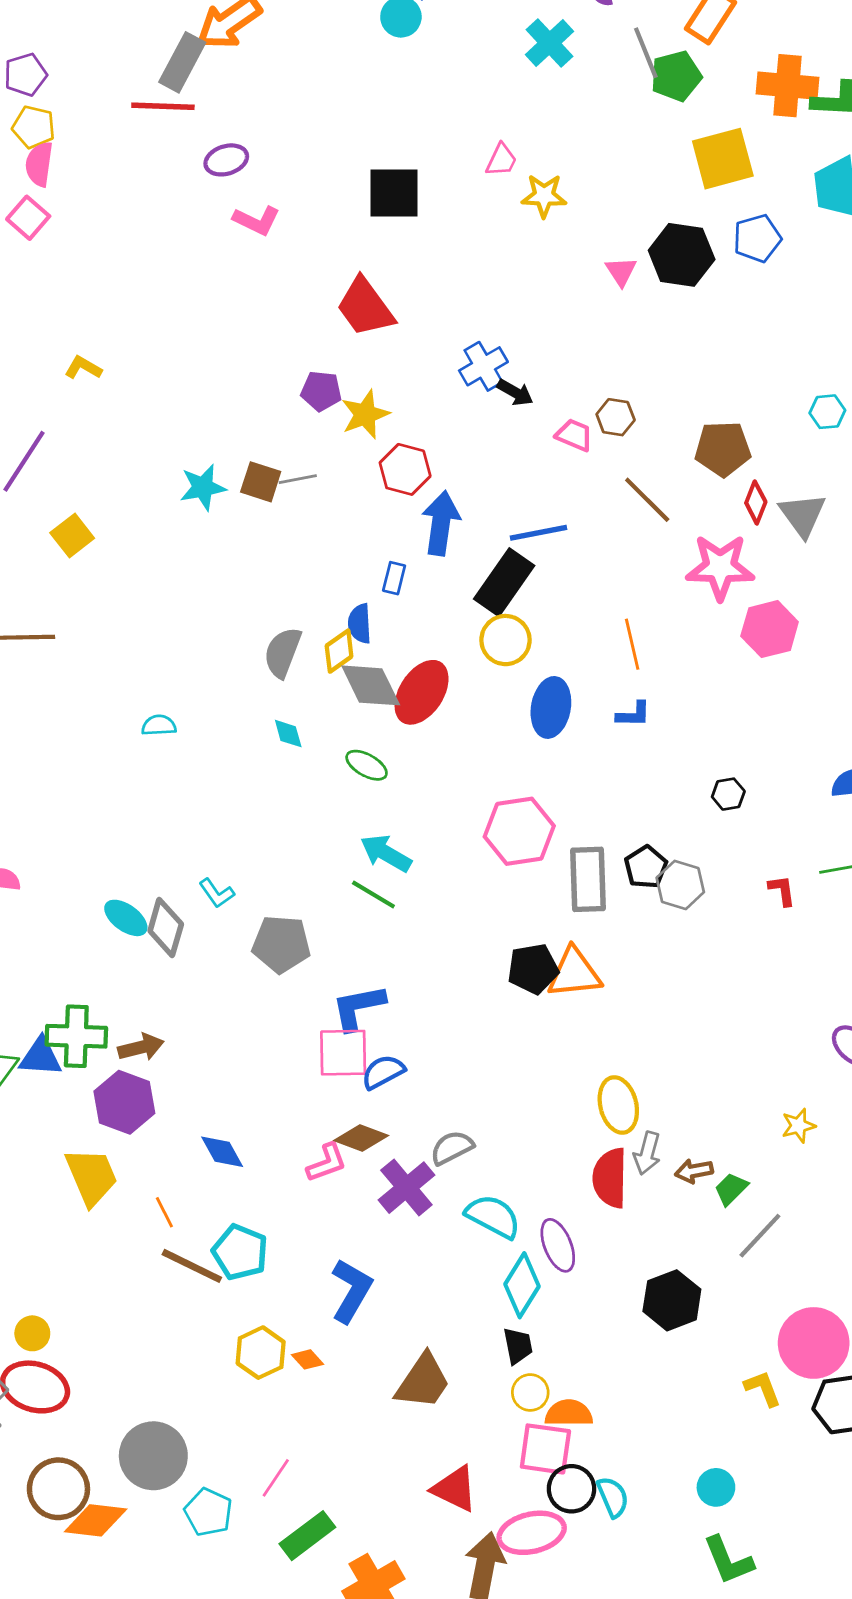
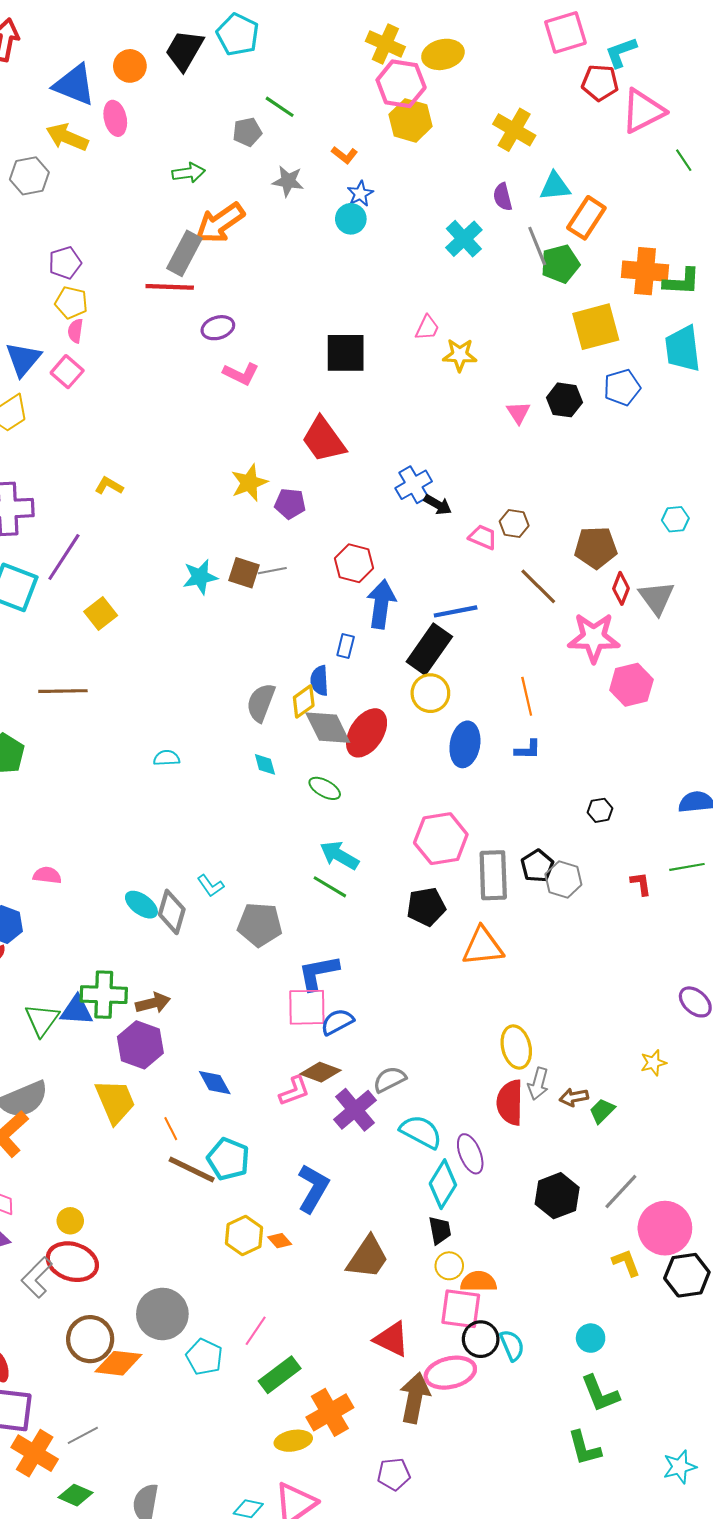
pink semicircle: (39, 164) -> (75, 331), size x0.7
black hexagon: (682, 255) -> (564, 400), size x0.7
yellow star: (365, 414) -> (249, 483), moved
black pentagon: (533, 969) -> (426, 907), moved
gray line: (760, 1236) -> (621, 1191), moved

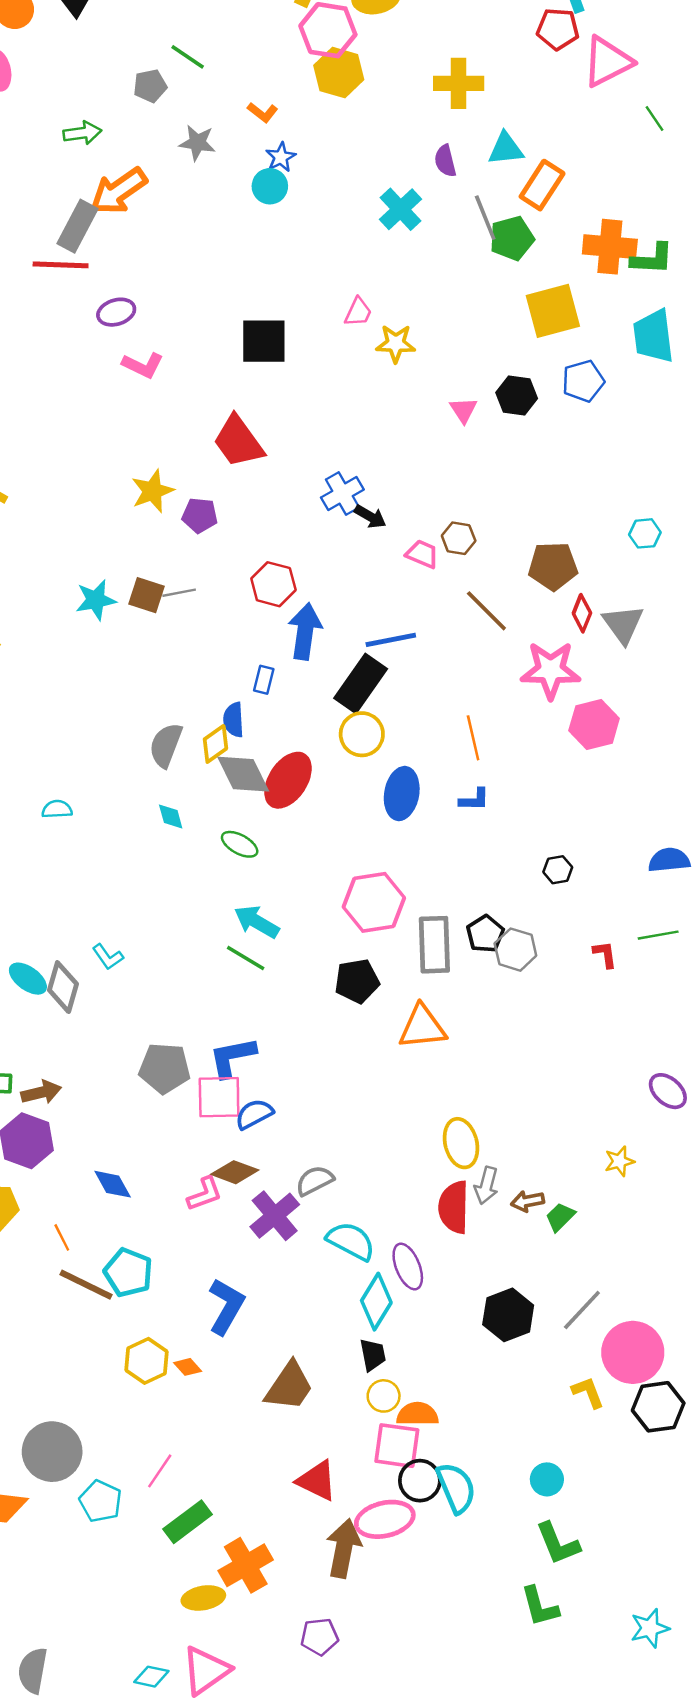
yellow cross: (514, 130) -> (459, 83), turned -30
gray pentagon: (260, 924) -> (165, 1068), moved
cyan semicircle: (512, 1345) -> (456, 1488), size x1.4

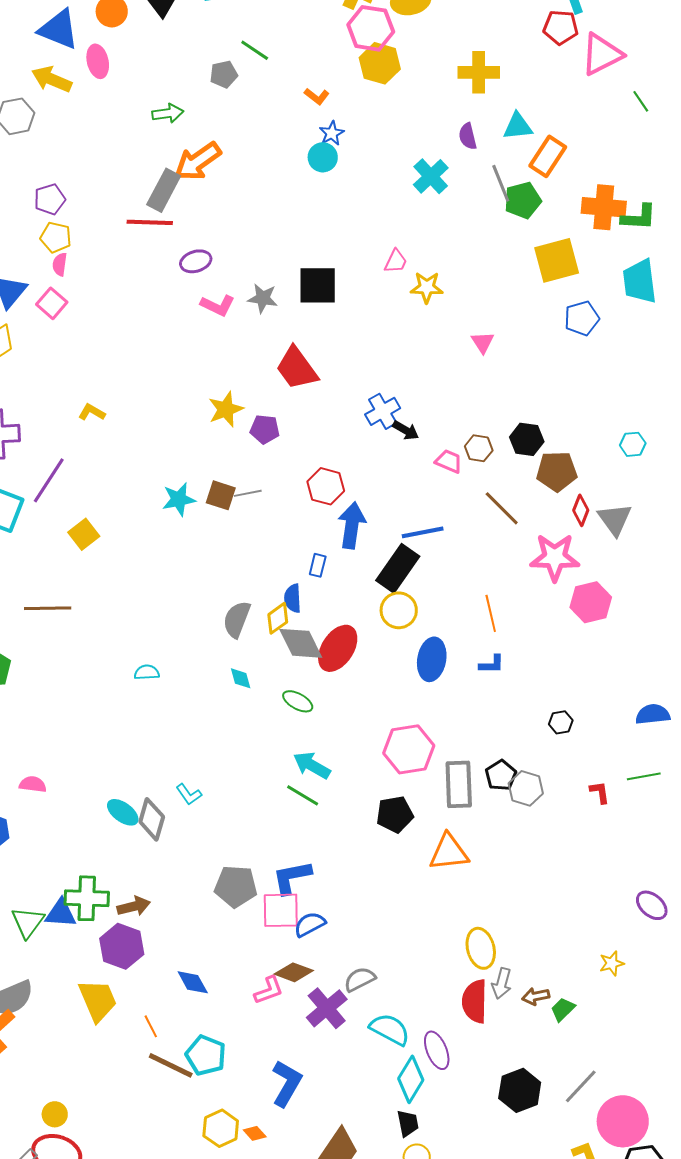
gray star: (197, 143) -> (263, 298), moved
black hexagon: (517, 396) -> (527, 439), moved

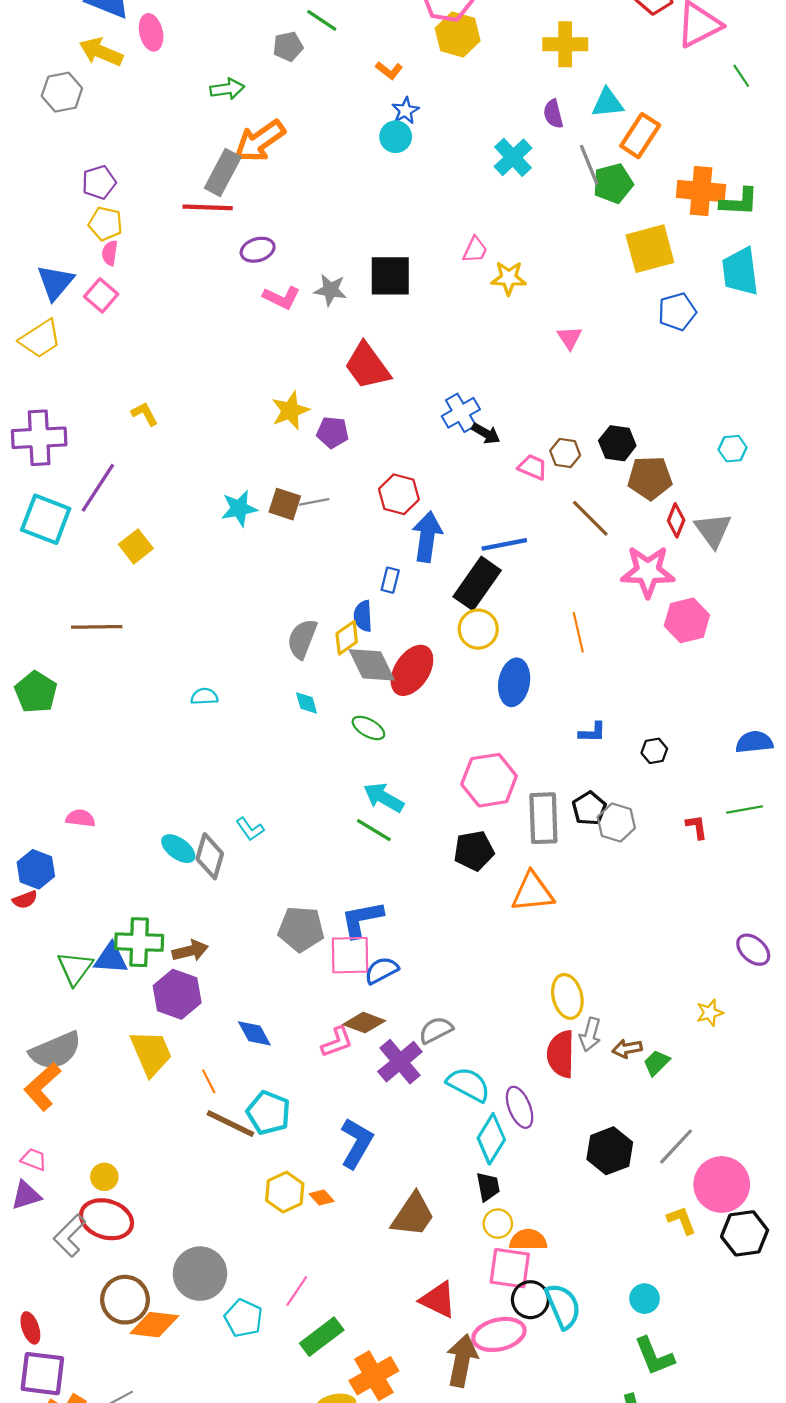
yellow L-shape: (92, 412) -> (145, 414), turned 32
blue L-shape: (492, 664) -> (592, 732), moved

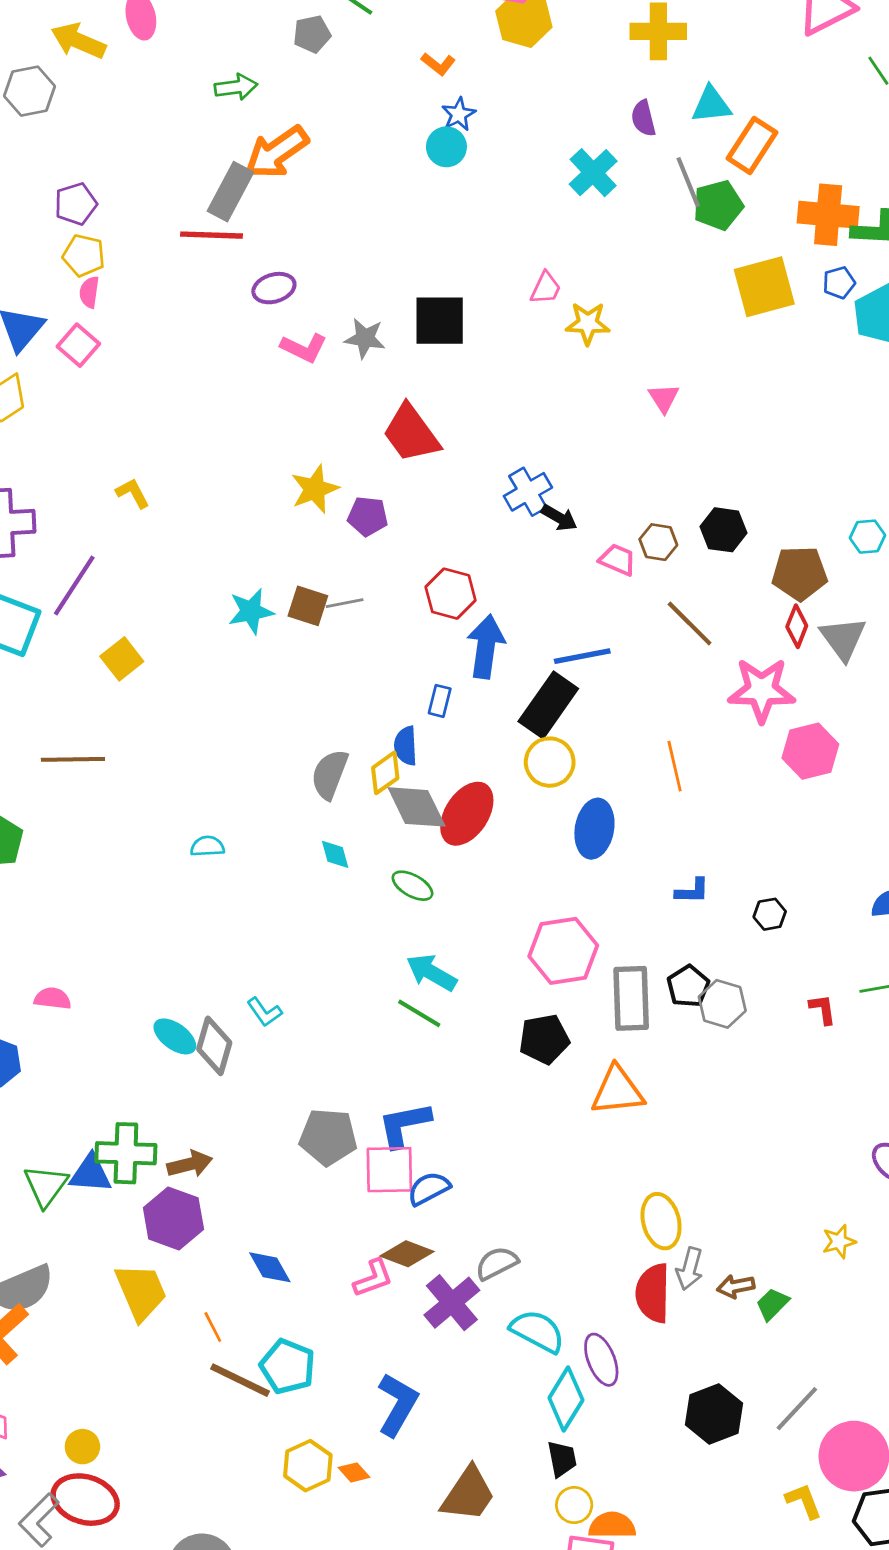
blue pentagon: (677, 312) -> (839, 283), moved, size x0.7
brown pentagon: (650, 478) -> (800, 573), moved

